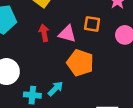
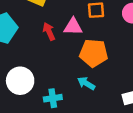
cyan arrow: (55, 89) -> (86, 83), moved, turned -91

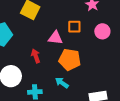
red arrow: (49, 31) -> (36, 56), moved

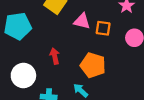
pink triangle: (55, 38) -> (82, 21), moved

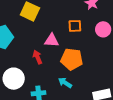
pink triangle: (82, 21) -> (52, 40), moved

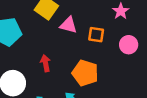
pink triangle: (52, 40) -> (68, 25), moved

